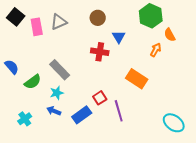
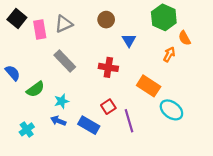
red cross: (100, 52) -> (108, 67), moved
gray rectangle: (60, 70) -> (65, 61), moved
blue rectangle: (82, 115) -> (89, 125), turned 66
cyan ellipse: (174, 123) -> (171, 110), moved

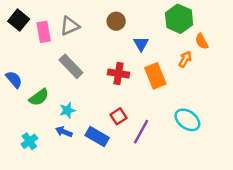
orange rectangle: (149, 86) -> (155, 76), moved, turned 35
purple line: (129, 121) -> (141, 132), turned 45

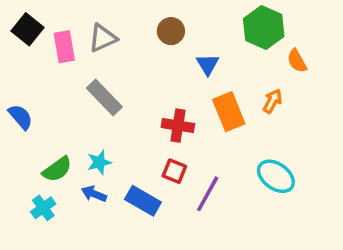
orange arrow: (185, 59) -> (272, 101), moved
red cross: (118, 73) -> (178, 126), moved
green semicircle: (39, 97) -> (57, 169), moved
red square: (118, 116) -> (174, 171), turned -35

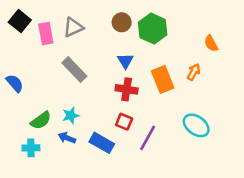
green hexagon: (264, 28) -> (153, 29), moved
blue triangle: (208, 64) -> (125, 61), moved
cyan cross: (43, 208) -> (31, 148), turned 35

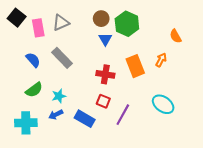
blue triangle: (125, 61) -> (105, 39), moved
blue semicircle: (15, 83) -> (33, 60), moved
green semicircle: (41, 120) -> (34, 90), moved
blue arrow: (67, 138) -> (56, 115), turned -48
cyan cross: (31, 148) -> (26, 123), size x1.5

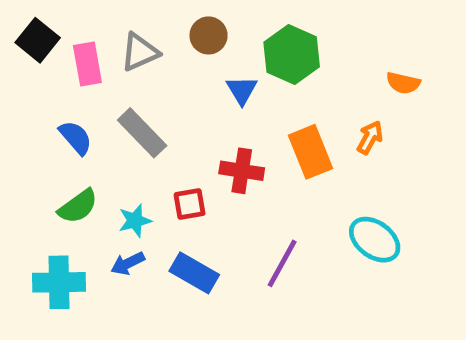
brown circle: (101, 19) -> (209, 35), moved
orange semicircle: (175, 36) -> (403, 83), turned -48
red square: (103, 101) -> (190, 204), moved, turned -32

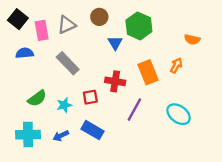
blue semicircle: (76, 138) -> (25, 53), moved, turned -54
blue arrow: (128, 263) -> (61, 136), moved
purple line: (282, 263) -> (134, 110), moved

